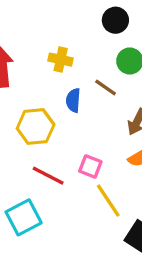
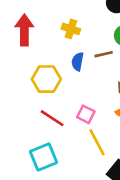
brown line: (106, 87) -> (104, 54), turned -54
cyan square: (24, 217) -> (43, 157), moved

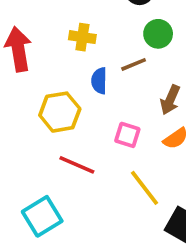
pink square: (86, 114) -> (127, 135), moved
cyan square: (43, 157) -> (42, 216), moved

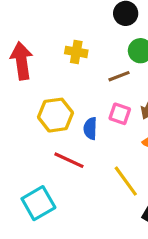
blue semicircle: (99, 81) -> (90, 128), moved
pink square: (127, 135) -> (120, 114), moved

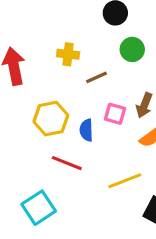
brown line: (119, 76) -> (97, 77), moved
yellow line: (126, 181) -> (125, 181), turned -72

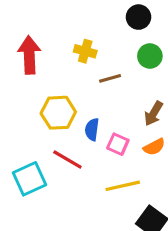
pink square: (115, 114) -> (118, 144), moved
cyan square: (39, 208) -> (29, 179), moved

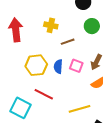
blue semicircle: (92, 129) -> (58, 67), moved
pink square: (118, 144) -> (76, 66), moved
cyan square: (29, 179) -> (21, 108), turned -35

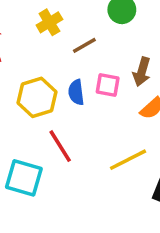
yellow cross: (51, 25) -> (49, 22), turned -32
red line: (44, 94) -> (60, 146), turned 42

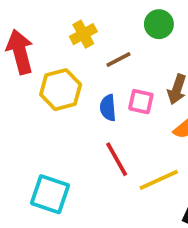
yellow hexagon: (37, 97) -> (61, 90), moved
red line: (60, 146) -> (117, 159), moved

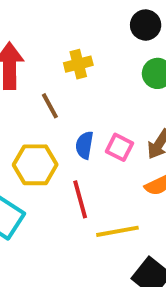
brown line: (119, 59) -> (50, 106), moved, turned 75
yellow hexagon: (61, 90) -> (35, 165), moved

